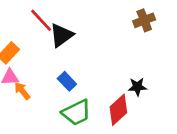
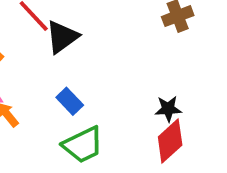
red diamond: (118, 110) -> (170, 141), moved

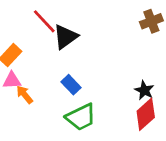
black star: (168, 109) -> (144, 90), turned 30

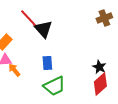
black triangle: (65, 37) -> (43, 29), turned -36
blue rectangle: (71, 85) -> (47, 63), turned 40

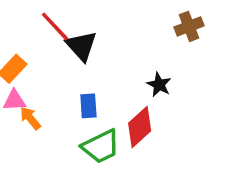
black star: (99, 67) -> (159, 85), moved
red diamond: (100, 84) -> (140, 127), moved

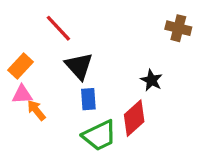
brown cross: (189, 26) -> (178, 28), turned 35
black triangle: (81, 46) -> (79, 66), moved

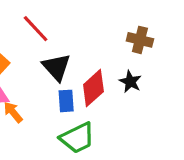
brown cross: (178, 28) -> (140, 40), moved
red diamond: (134, 118) -> (93, 88), moved

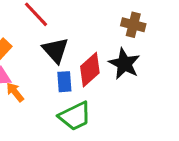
black star: (130, 82) -> (124, 64), size x1.5

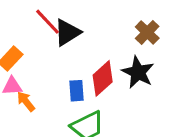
brown cross: (133, 25) -> (147, 32), turned 30
black triangle: (55, 50) -> (67, 32), moved, turned 40

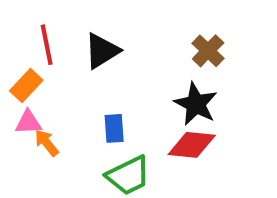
red line: (47, 22) -> (47, 45), moved, turned 32
red diamond: (103, 78) -> (192, 145), moved, turned 48

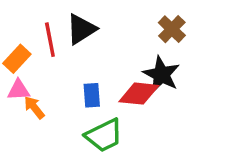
red line: (47, 45) -> (50, 40), moved
red diamond: (192, 145) -> (139, 94), moved

